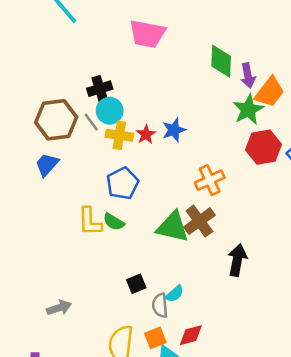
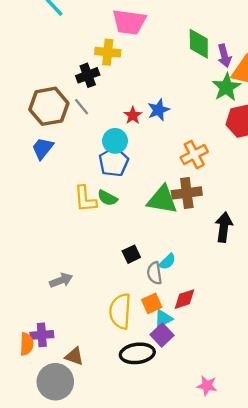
cyan circle: (110, 111) -> (115, 141), moved
yellow cross: (119, 135) -> (108, 52), moved
brown cross: (199, 221) -> (187, 193), turned 32

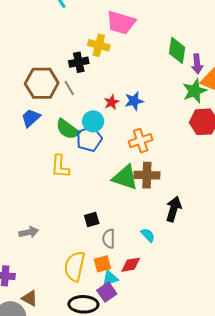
orange cross: (194, 155) -> (141, 141), moved
green semicircle: (107, 198) -> (67, 129), moved, size x1.4
cyan semicircle: (167, 262) -> (148, 235), moved, turned -98

